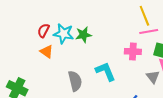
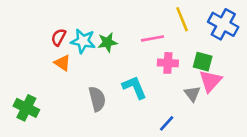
pink line: (149, 32) -> (152, 38), moved

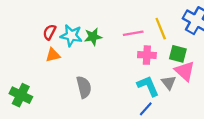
yellow line: (182, 19) -> (161, 29), moved
orange triangle: (62, 63) -> (53, 55), turned -49
pink triangle: (210, 81) -> (185, 71), turned -30
cyan L-shape: (134, 87) -> (148, 86), moved

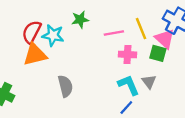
red semicircle: (49, 32) -> (32, 32), size x1.5
green star: (93, 37) -> (80, 20), moved
orange triangle: (53, 55) -> (35, 55), size x1.6
pink triangle: (185, 71) -> (165, 39), moved

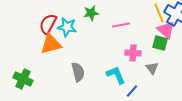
yellow line: (141, 29) -> (159, 13), moved
pink cross: (127, 55) -> (133, 53), moved
cyan L-shape: (129, 85) -> (116, 75), moved

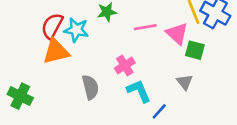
pink triangle: (166, 30) -> (177, 34), moved
pink cross: (133, 53) -> (125, 65), moved, turned -35

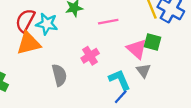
pink triangle: (177, 34) -> (137, 49), moved
cyan L-shape: (139, 91) -> (120, 80), moved

